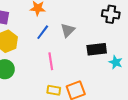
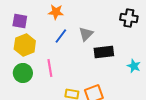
black rectangle: (97, 49) -> (104, 52), moved
pink line: (51, 61) -> (50, 68), moved

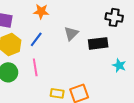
blue line: (61, 36) -> (36, 39), moved
black rectangle: (104, 52) -> (98, 43), moved

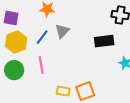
gray triangle: (71, 33) -> (62, 31), moved

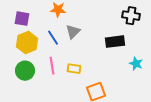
blue line: (42, 37) -> (53, 38), turned -70
yellow rectangle: (63, 91) -> (74, 69), moved

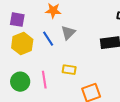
pink line: (52, 66) -> (44, 80), moved
green circle: (25, 71) -> (20, 82), moved

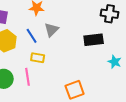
yellow rectangle: (69, 70) -> (38, 58), moved

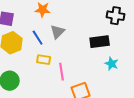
cyan star: (115, 62) -> (112, 64), moved
pink line: (28, 77) -> (62, 72), moved

